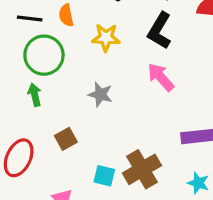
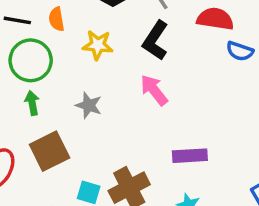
green arrow: (35, 95) -> (32, 103), moved
brown square: (66, 139) -> (50, 151), size x1.6

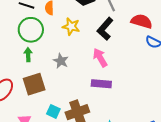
purple rectangle: (190, 156) -> (101, 84), moved

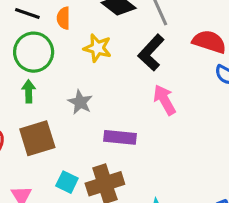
pink arrow: (100, 58) -> (165, 100), moved
purple rectangle: (101, 84) -> (120, 137), moved

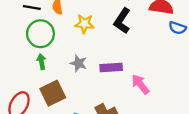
pink arrow: (165, 100) -> (140, 84), moved
purple rectangle: (120, 137) -> (111, 67), moved

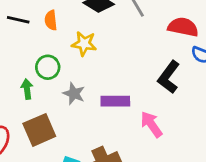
black L-shape: (122, 21) -> (169, 77), moved
green circle: (40, 34) -> (48, 67), moved, size x0.7

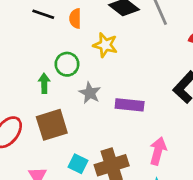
pink arrow: (151, 124) -> (158, 151), moved, turned 44

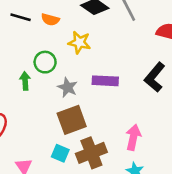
orange semicircle: (75, 18) -> (50, 20), turned -72
purple rectangle: (130, 105) -> (105, 81), moved
brown square: (52, 125) -> (72, 120), moved

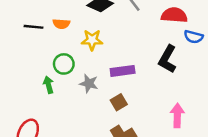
brown square: (72, 120) -> (119, 102), moved, size x0.6
pink arrow: (133, 137) -> (177, 115), moved

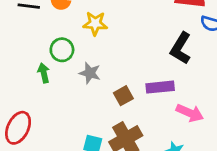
purple rectangle: (123, 71) -> (160, 87), moved
pink arrow: (177, 115) -> (190, 113), turned 110

